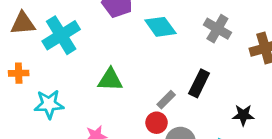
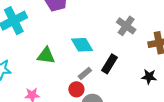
cyan diamond: (160, 27) -> (82, 45), moved
black star: (243, 115) -> (149, 77), moved

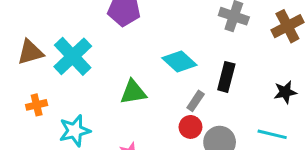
black star: (149, 77) -> (285, 92), moved

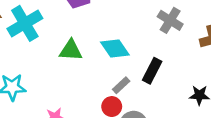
green triangle: (133, 92) -> (71, 50), moved

